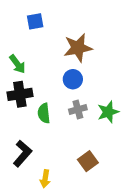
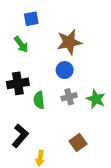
green arrow: (17, 64) -> (21, 44), moved
green star: (108, 112) -> (96, 99), turned -30

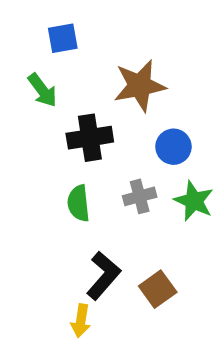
blue circle: (65, 70) -> (173, 147), moved
black cross: (18, 83) -> (90, 138), moved
black L-shape: (20, 136) -> (103, 276), moved

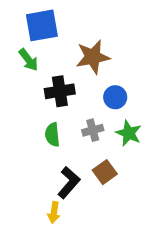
blue square: (63, 38) -> (42, 25), size x1.6
brown square: (158, 289) -> (105, 172), moved

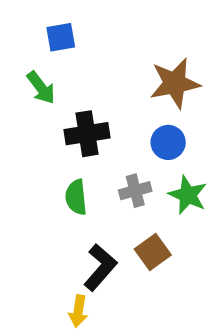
blue square: (42, 25) -> (61, 37), size x0.6
brown star: (93, 57) -> (175, 83), moved

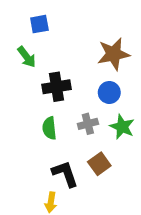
black L-shape: (100, 267) -> (65, 174), turned -60

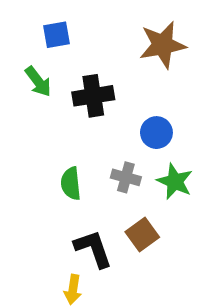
brown star: (114, 54) -> (163, 45), moved
black cross: (57, 87) -> (93, 96), moved
gray cross: (88, 124) -> (126, 177), turned 30

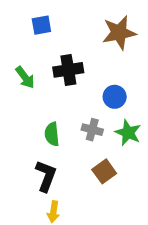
green arrow: (38, 82) -> (25, 77), moved
black L-shape: (93, 249) -> (46, 176), moved, turned 40

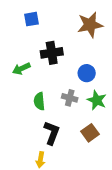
green arrow: (25, 77) -> (21, 69), moved, turned 102
brown square: (104, 171) -> (90, 133), moved
black L-shape: (46, 176) -> (52, 133), moved

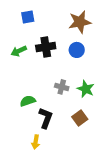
green arrow: (21, 69) -> (19, 51), moved
blue circle: (87, 73) -> (77, 50), moved
green semicircle: (39, 101) -> (28, 101), moved, turned 77

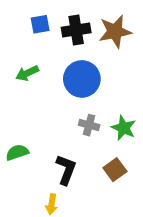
black cross: (46, 47) -> (76, 30), moved
blue circle: (77, 50) -> (82, 79), moved, size x1.6
green semicircle: (28, 101) -> (17, 152), moved

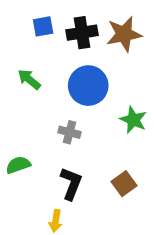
green arrow: (27, 73) -> (29, 79), turned 65
gray cross: (89, 125) -> (70, 132), moved
green star: (124, 128) -> (133, 120), moved

